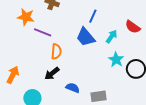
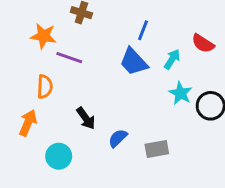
orange semicircle: (56, 52) -> (45, 87), moved
black arrow: (52, 73) -> (86, 118), turned -84
blue semicircle: (73, 88) -> (118, 138), turned -64

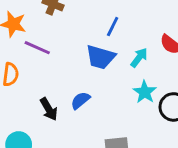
blue trapezoid: (133, 62) -> (101, 57), turned -36
blue semicircle: (118, 138) -> (80, 100), moved

